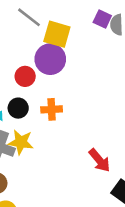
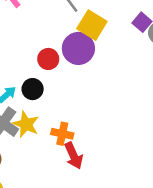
orange cross: (52, 109) -> (62, 134), moved
red arrow: (99, 160) -> (74, 156), moved

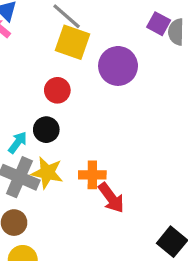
yellow square: (92, 25) -> (72, 42), moved
purple circle: (78, 48) -> (118, 66), moved

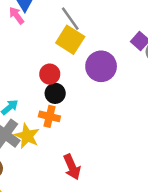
black circle: (46, 130) -> (55, 93), moved
orange cross: (92, 175) -> (49, 116), moved

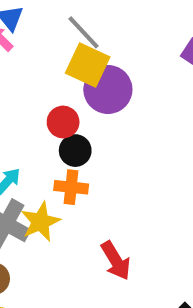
purple circle: (101, 66) -> (108, 89), moved
yellow star: (27, 136) -> (40, 222), turned 30

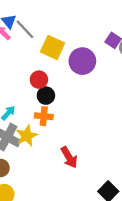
gray line: (84, 32) -> (25, 29), moved
purple circle: (108, 89) -> (82, 61), moved

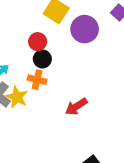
yellow star: (27, 136) -> (17, 97), turned -30
red arrow: (69, 157) -> (76, 107), moved, turned 80

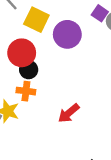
red circle: (38, 42) -> (22, 53), size x1.5

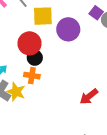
yellow square: (36, 20) -> (43, 16), turned -30
red arrow: (69, 113) -> (89, 96), moved

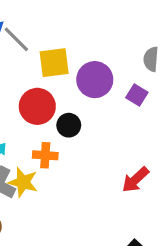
purple square: (96, 13) -> (137, 95), moved
black circle: (35, 58) -> (69, 125), moved

